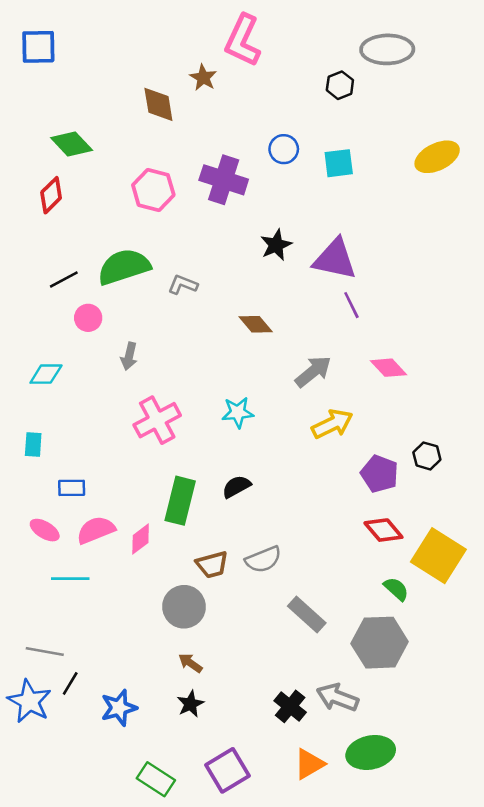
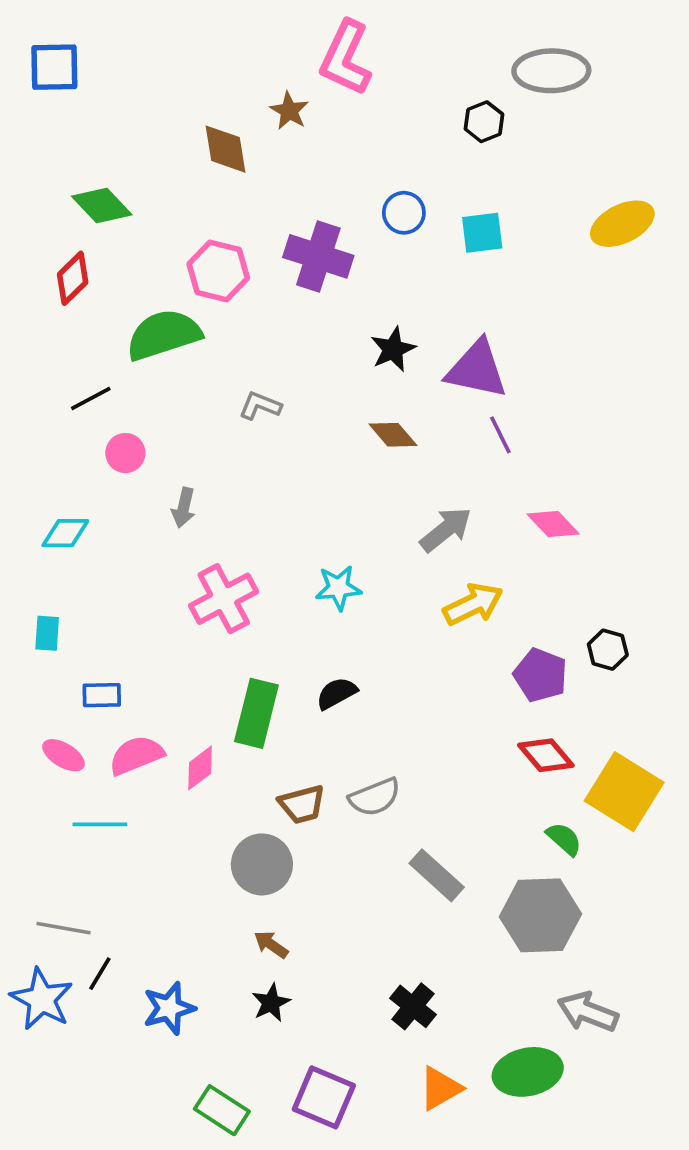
green semicircle: (124, 267) -> (164, 335), moved
brown diamond: (256, 324) -> (393, 435), moved
gray arrow: (337, 698) -> (588, 1012), moved
purple square: (227, 770) -> (324, 1097), turned -36

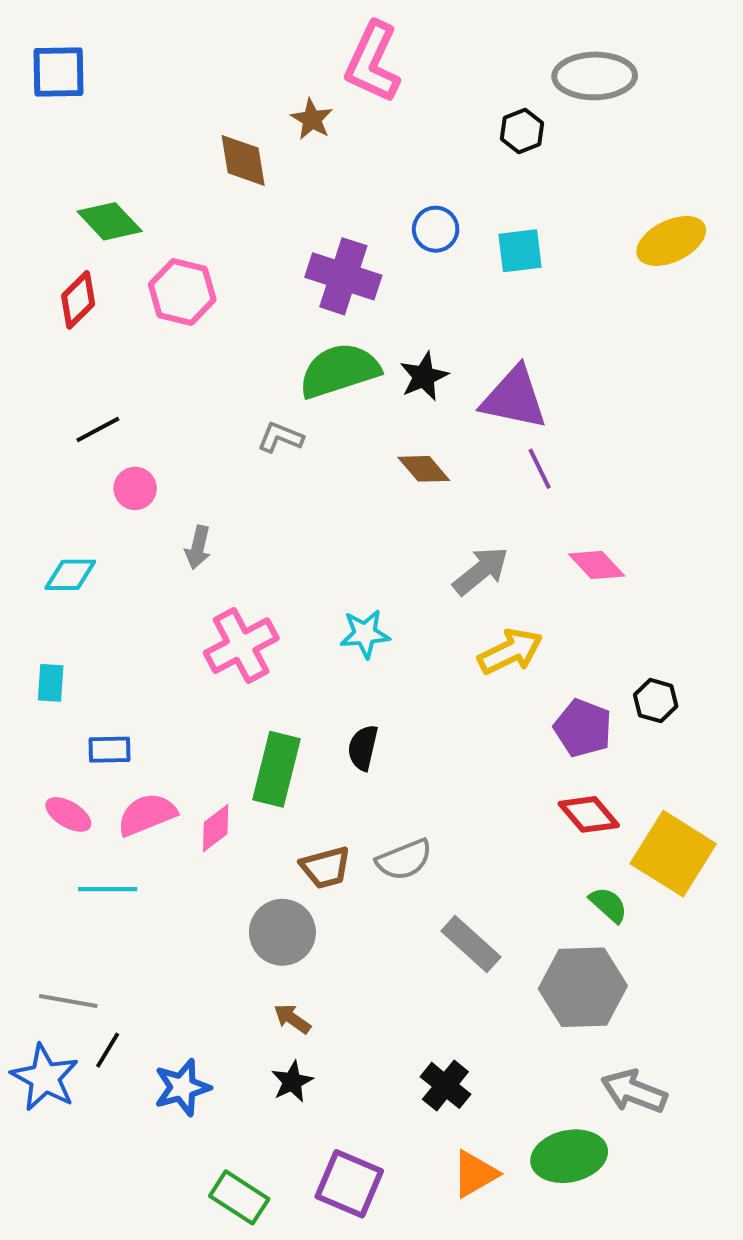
pink hexagon: (218, 271) -> (182, 292), moved
green semicircle: (164, 335) -> (339, 371), moved
black semicircle: (337, 693) -> (363, 748), turned -48

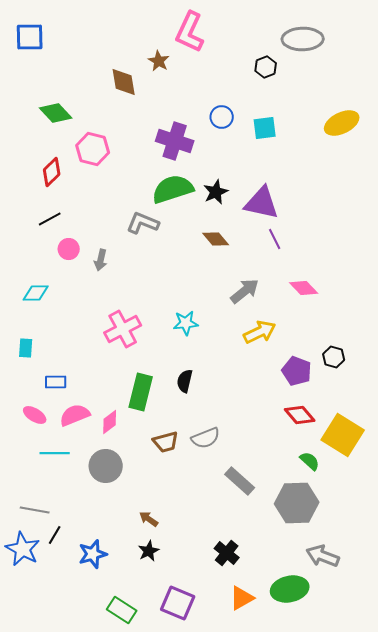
red diamond: (78, 300) -> (52, 172), moved
gray L-shape: (280, 437) -> (143, 223), size x1.4
gray arrow: (198, 547) -> (101, 260), moved
gray circle: (282, 932) -> (106, 466), moved

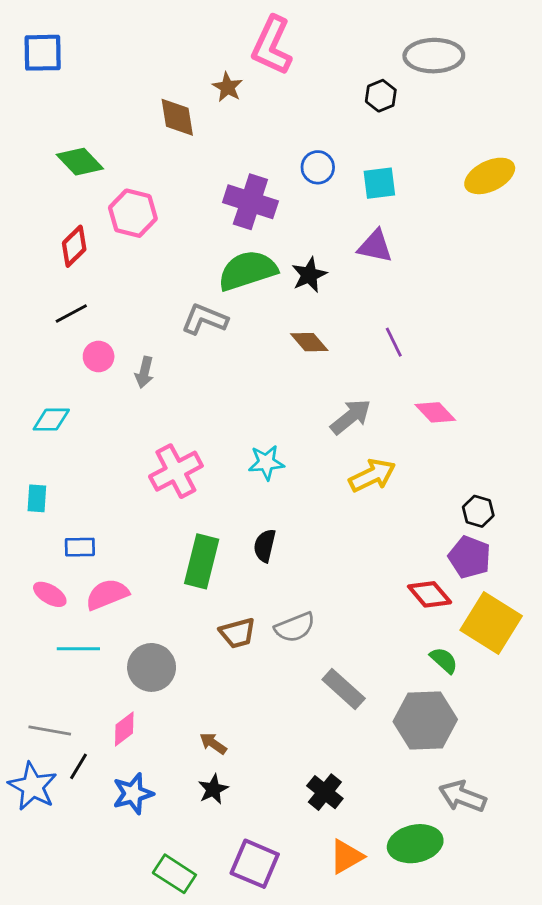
purple triangle: (262, 203) -> (375, 246), moved, size x0.7
purple pentagon: (297, 371) -> (470, 557), moved
pink diamond: (110, 422) -> (124, 729), moved

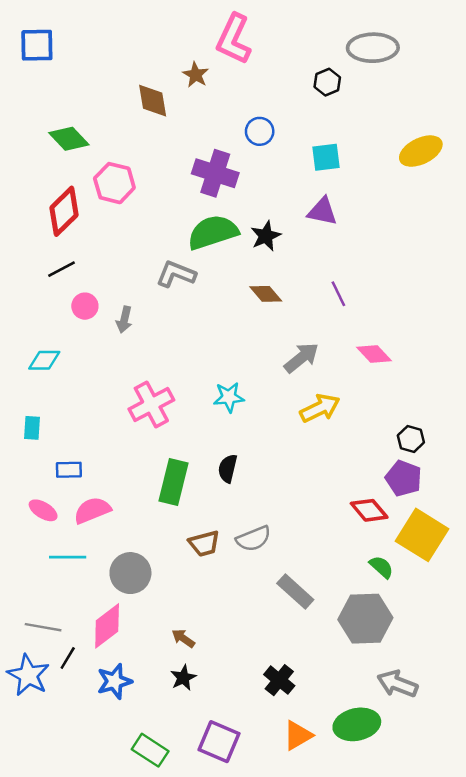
blue circle: (318, 167) -> (260, 131), moved
red diamond: (74, 246) -> (64, 211), size x1.4
pink diamond: (124, 729) -> (107, 626), size x1.5

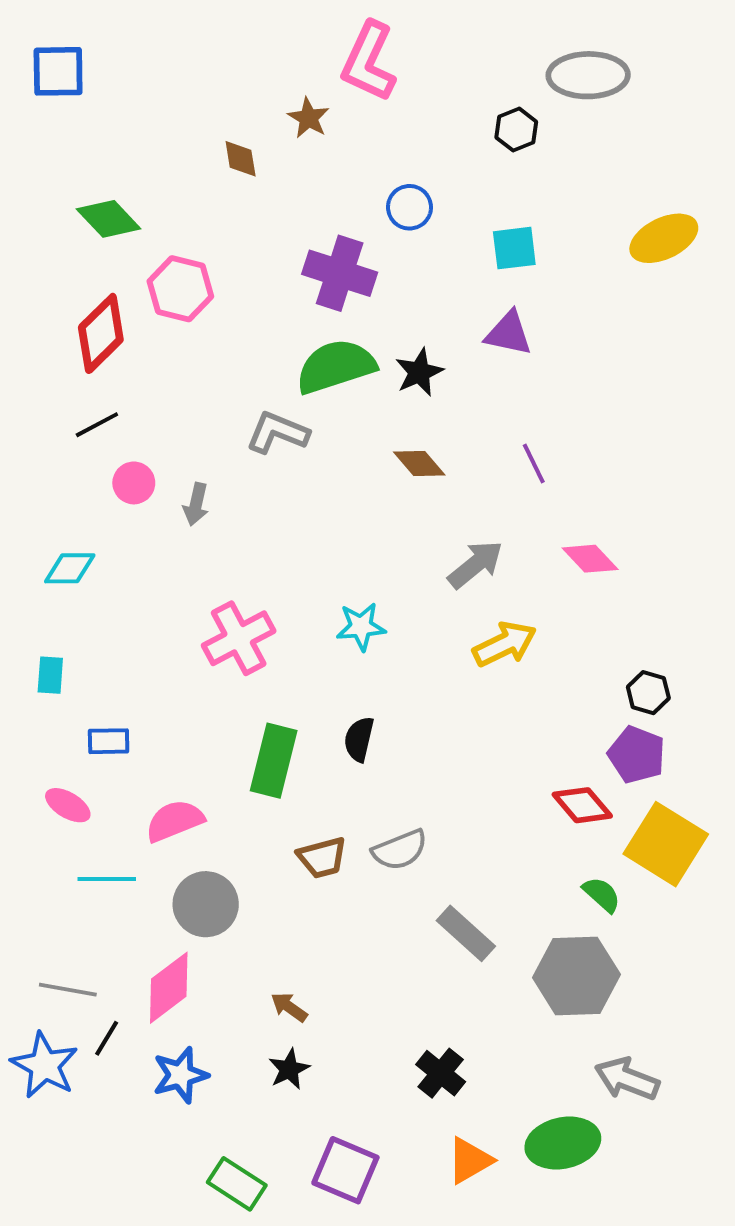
brown diamond: (153, 101) -> (241, 159), size x0.7
pink semicircle: (92, 510) -> (175, 821), moved

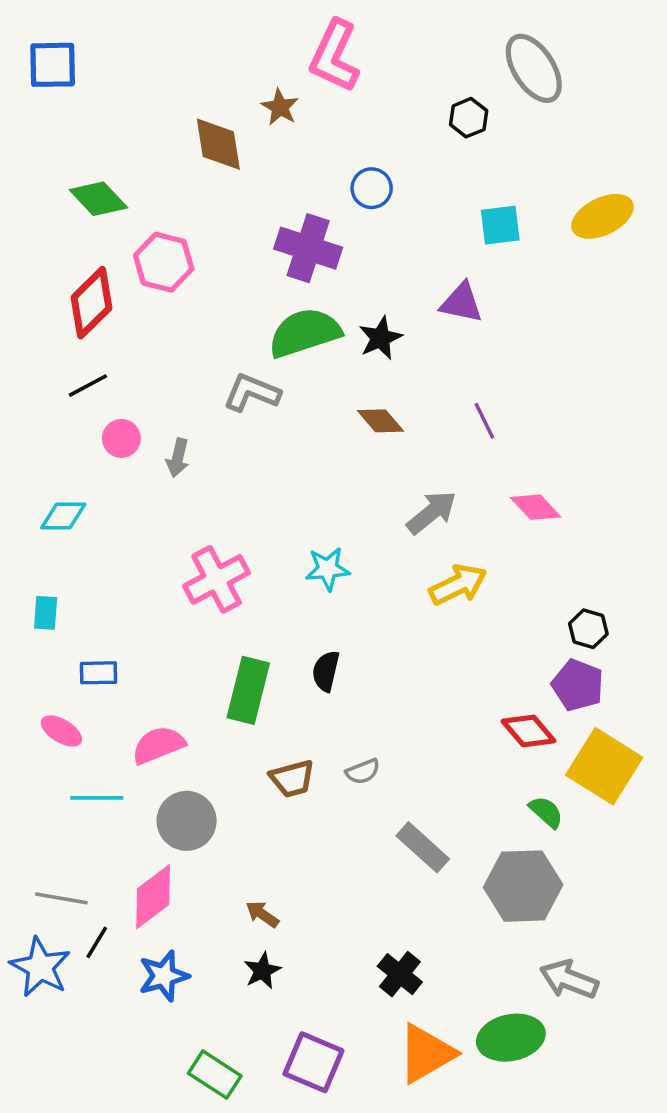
gray ellipse: (588, 75) -> (534, 68), turned 58
brown diamond: (241, 159) -> (218, 144), size x1.6
cyan square: (514, 248) -> (500, 225), moved
gray semicircle: (400, 850) -> (363, 772), size x0.7
orange triangle: (470, 1160) -> (426, 1053), size x1.4

